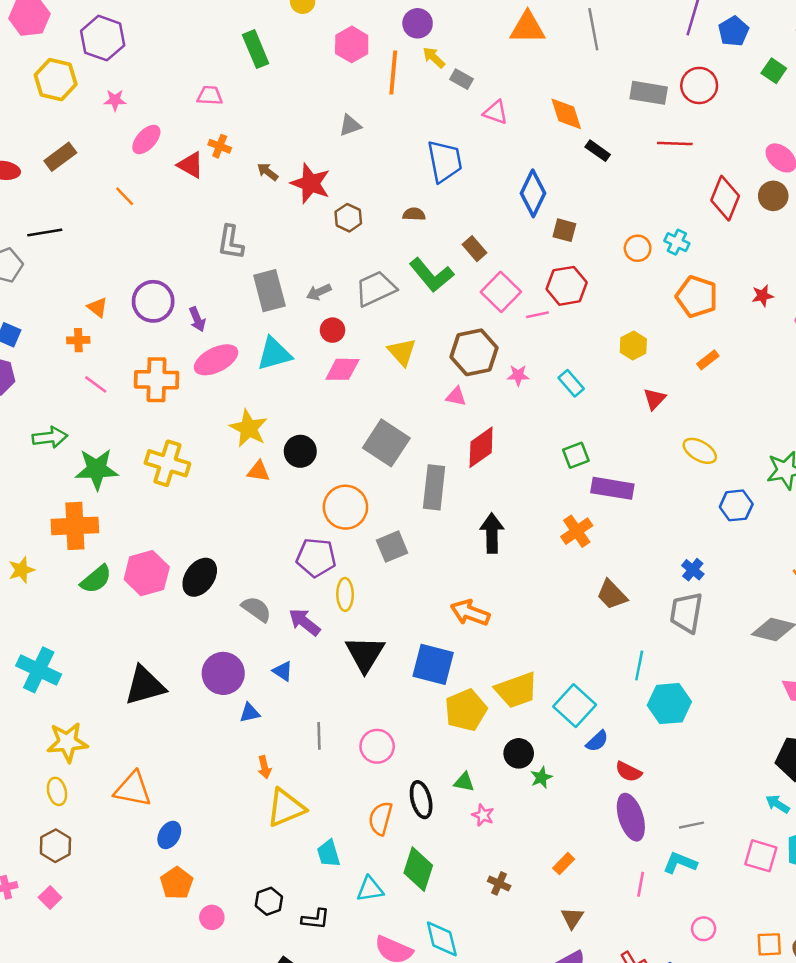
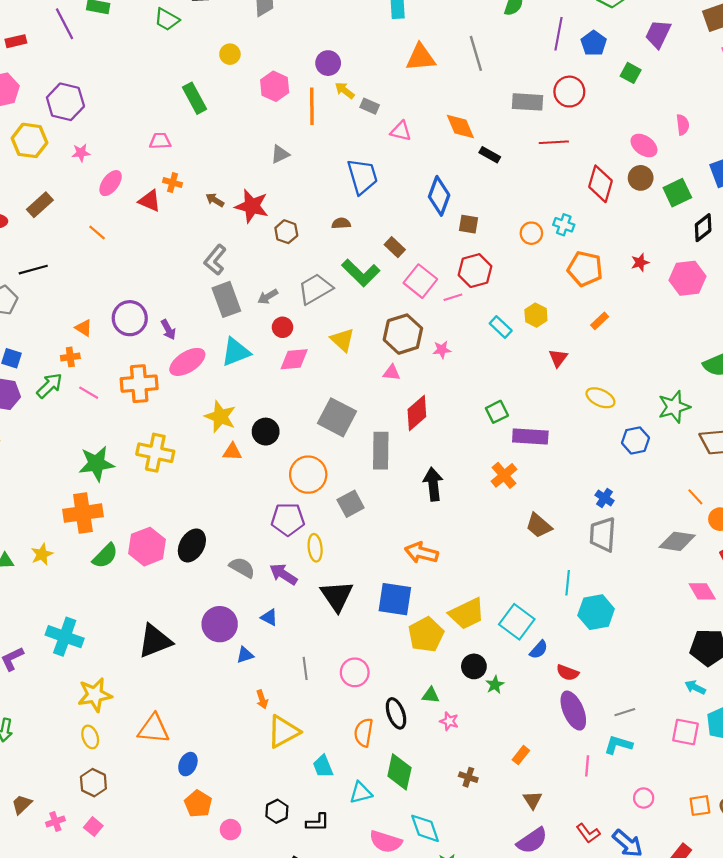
gray L-shape: (231, 242) -> (215, 260), moved, turned 36
cyan rectangle: (571, 383) -> (501, 327), moved
green arrow: (50, 437) -> (49, 386), moved, turned -32

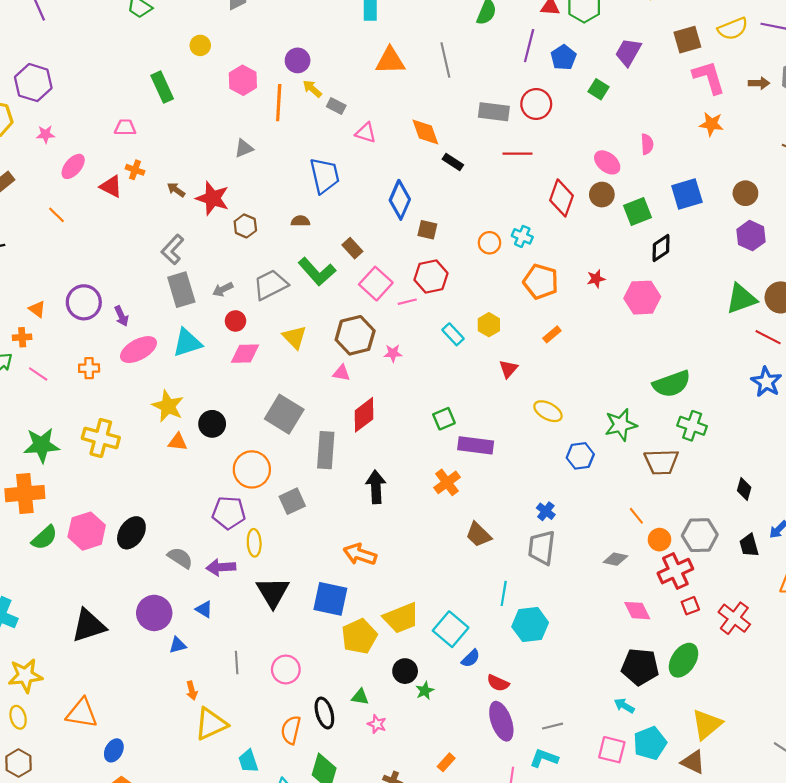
orange cross: (139, 384) -> (89, 368), size x0.6
gray diamond: (677, 541) -> (615, 559), size x0.7
purple arrow: (283, 574) -> (221, 567), turned -40

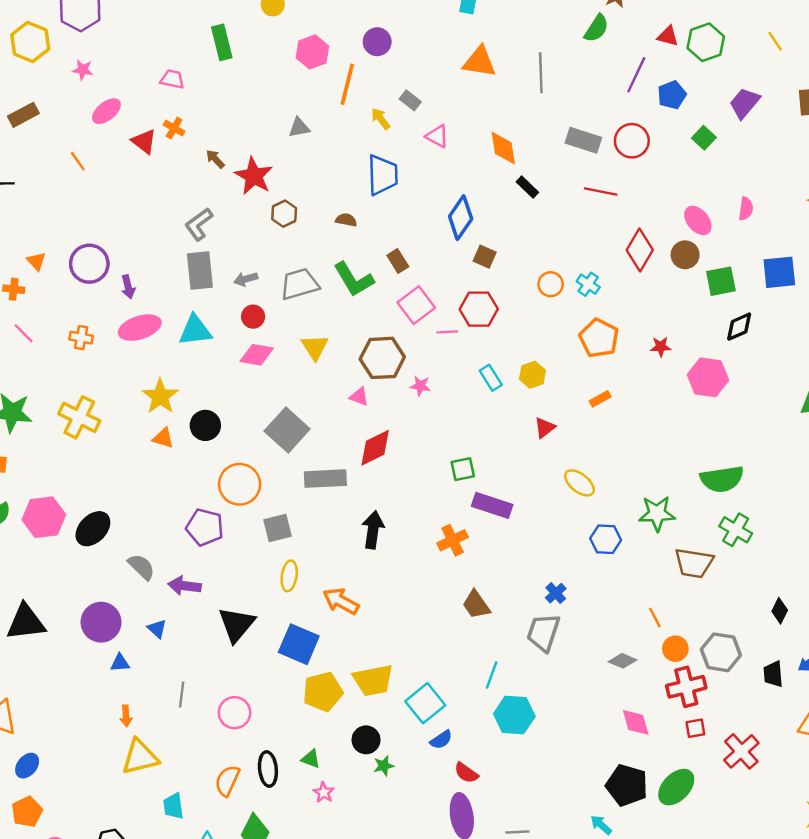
yellow arrow: (312, 89) -> (381, 119), moved
gray rectangle: (326, 450) -> (325, 479), turned 72
yellow ellipse: (254, 543) -> (289, 576), moved

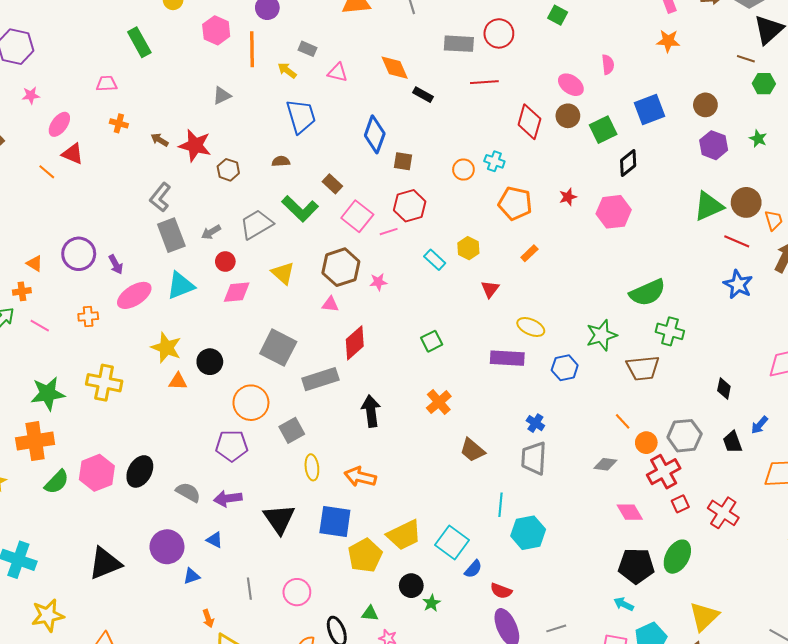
red triangle: (144, 141) -> (73, 154), moved
purple rectangle: (492, 505) -> (507, 358), moved

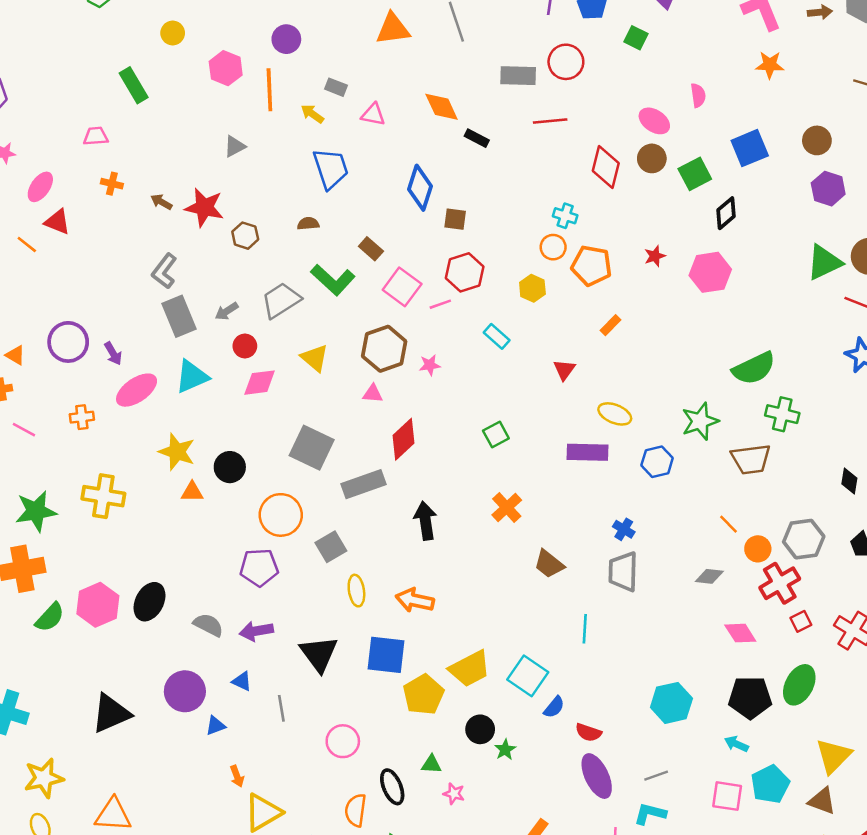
orange circle: (463, 170) -> (553, 247), moved
yellow hexagon: (468, 248) -> (532, 288), moved
cyan hexagon: (528, 533) -> (671, 703), moved
gray line: (249, 589) -> (281, 708), moved

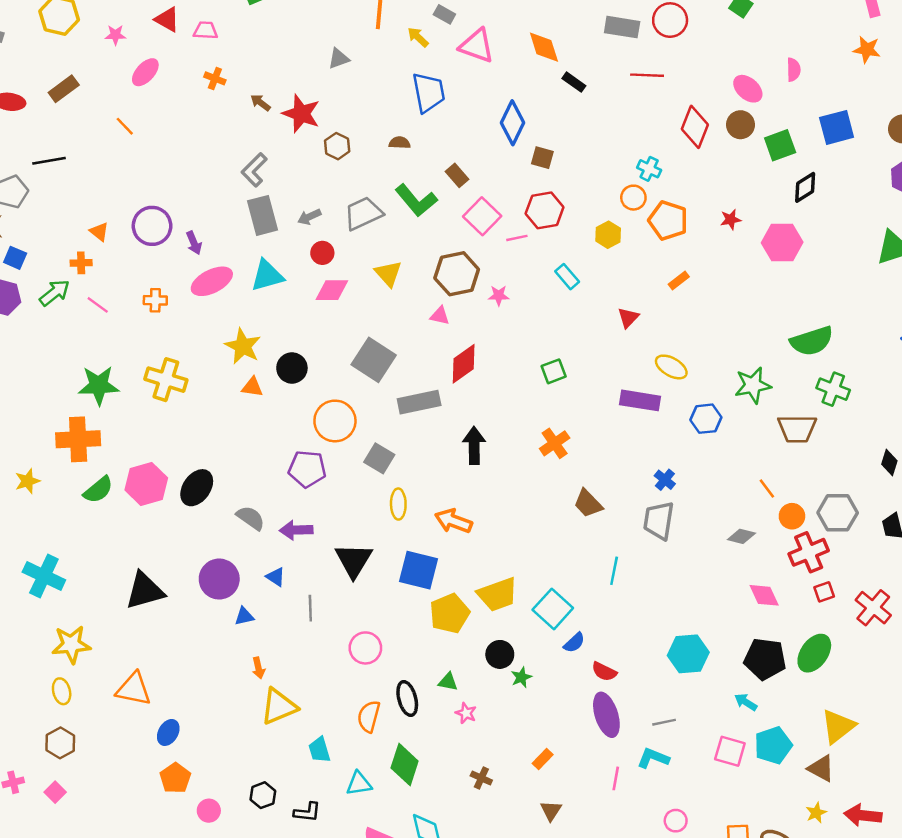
pink triangle: (373, 115) -> (477, 46), size x1.5
red triangle: (57, 222) -> (167, 19), moved
gray square: (331, 547) -> (379, 458), turned -36

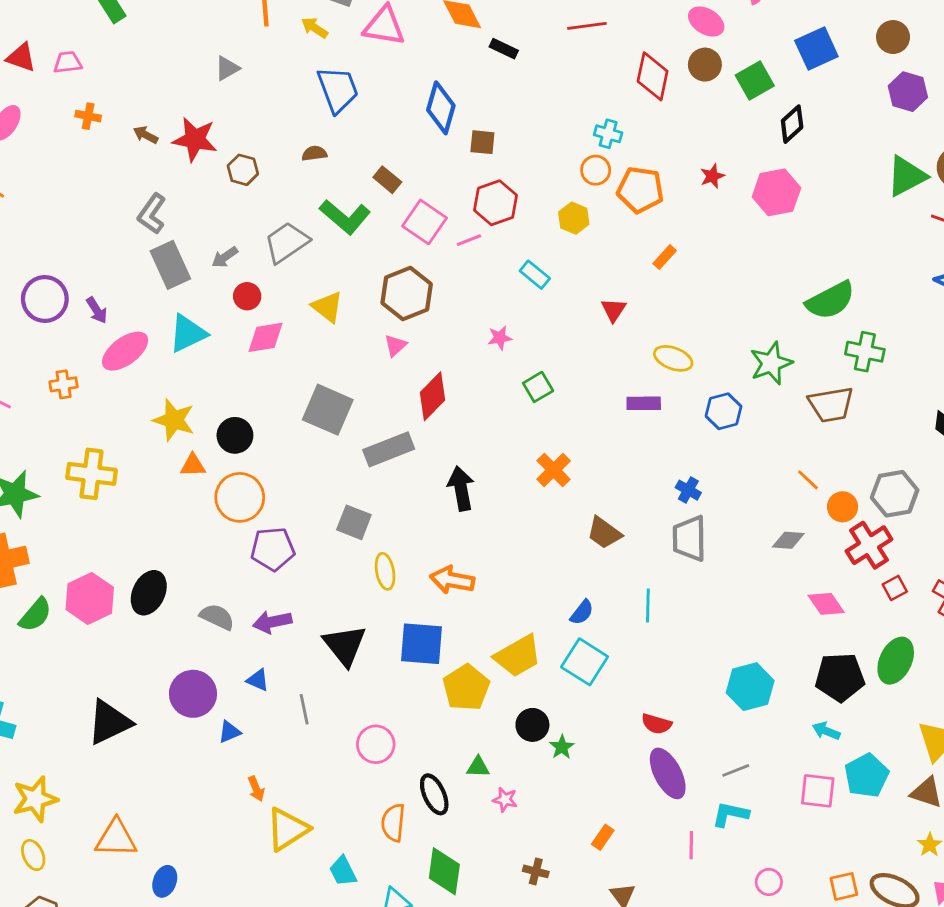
pink star: (499, 296) -> (500, 338), moved
pink triangle: (440, 316) -> (395, 345), turned -45
purple rectangle: (640, 400) -> (644, 403), size x0.7
orange circle: (335, 421) -> (240, 497), moved
blue semicircle: (574, 643) -> (582, 612), moved

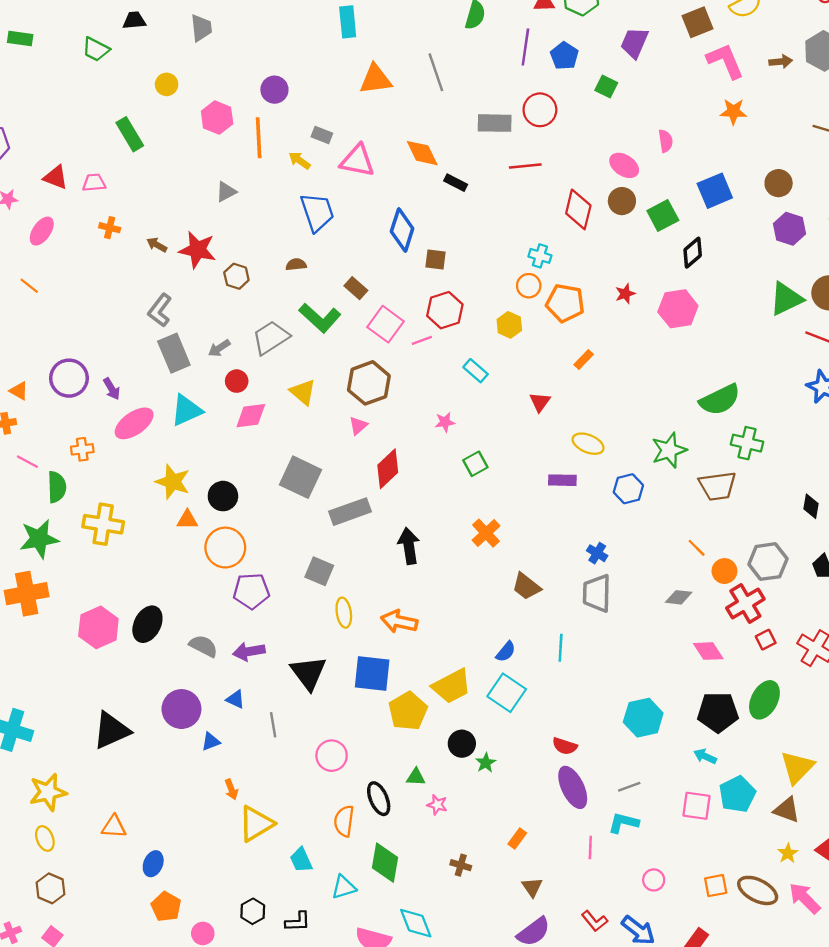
green semicircle: (35, 615) -> (57, 487), moved, turned -44
orange triangle: (116, 838) -> (114, 827), size x0.7

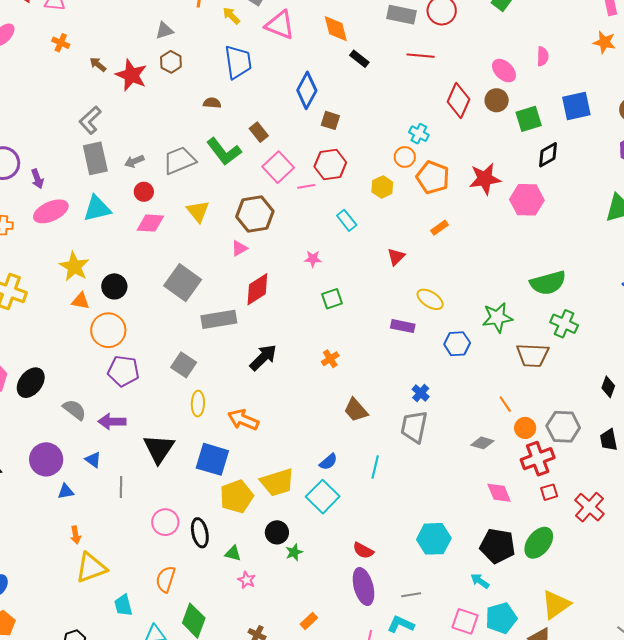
brown hexagon: (236, 276) -> (171, 62), moved
red star: (625, 294) -> (485, 179), size x1.8
orange cross: (486, 533) -> (330, 359), size x0.7
black arrow: (409, 546) -> (263, 358), turned 44
black ellipse: (379, 799) -> (200, 533), moved

